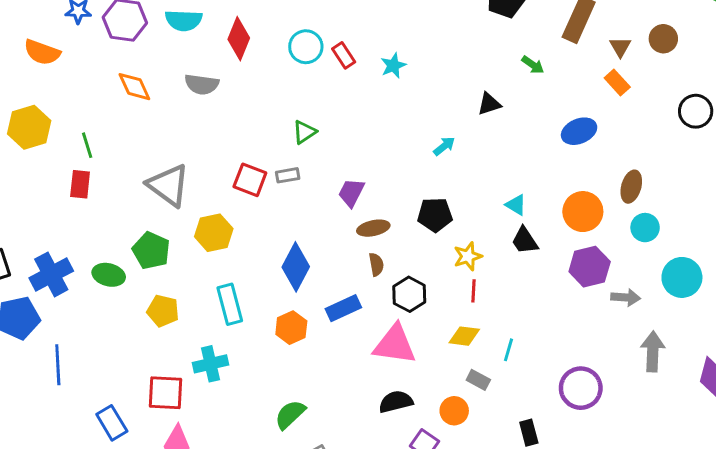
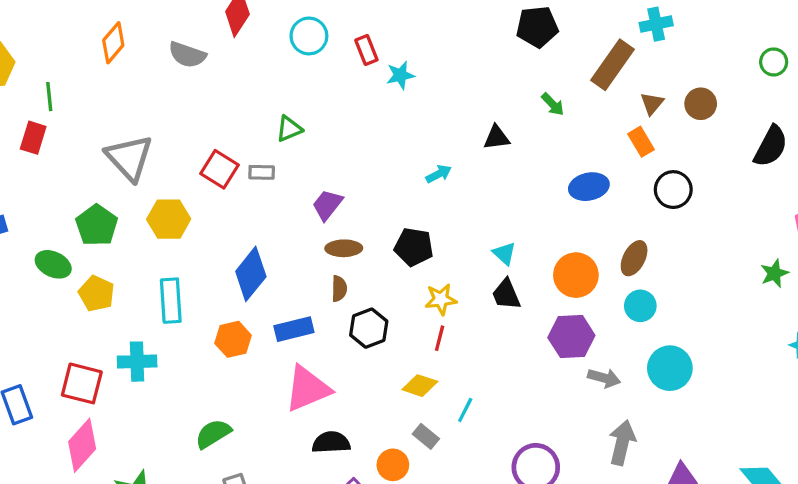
red rectangle: (344, 55) -> (366, 50), moved
orange diamond: (134, 87) -> (113, 43), turned 54
black circle: (696, 111) -> (673, 190), moved
green ellipse: (109, 275) -> (53, 264), moved
pink triangle: (395, 344) -> (307, 389), moved, turned -42

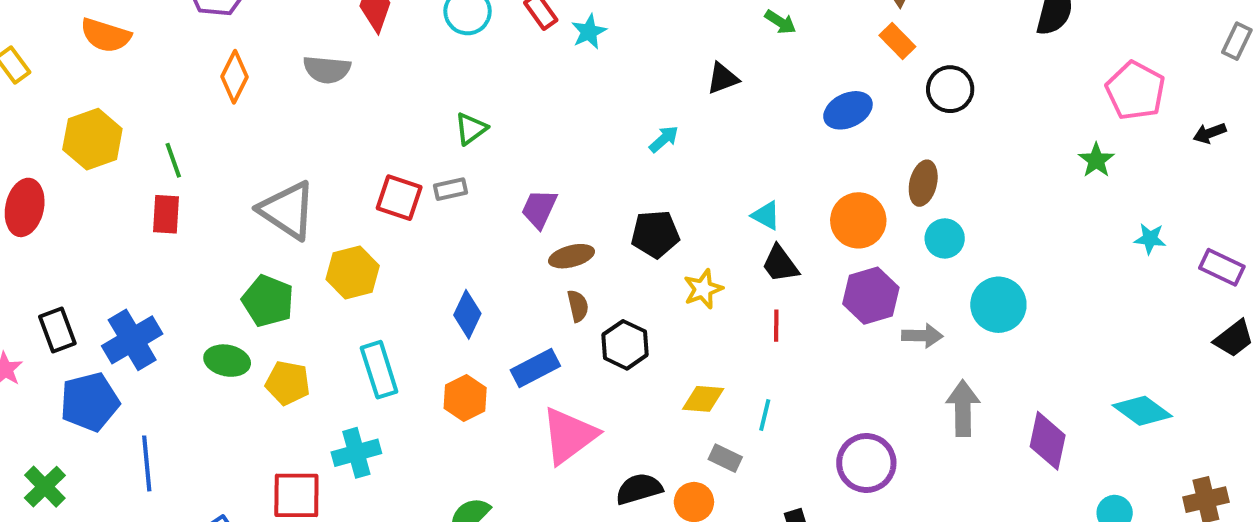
blue diamond: (251, 274) -> (467, 314), size x0.7
red line: (440, 338) -> (776, 326), moved
black semicircle: (331, 442) -> (639, 489), moved

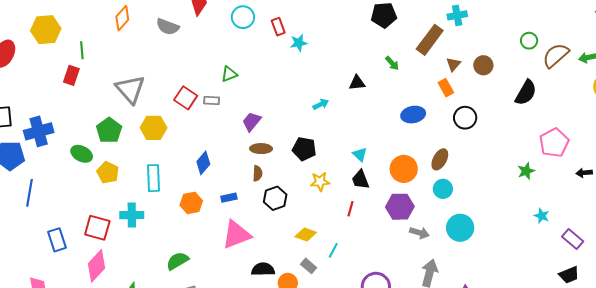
blue rectangle: (535, 368) -> (229, 198), size x0.7

